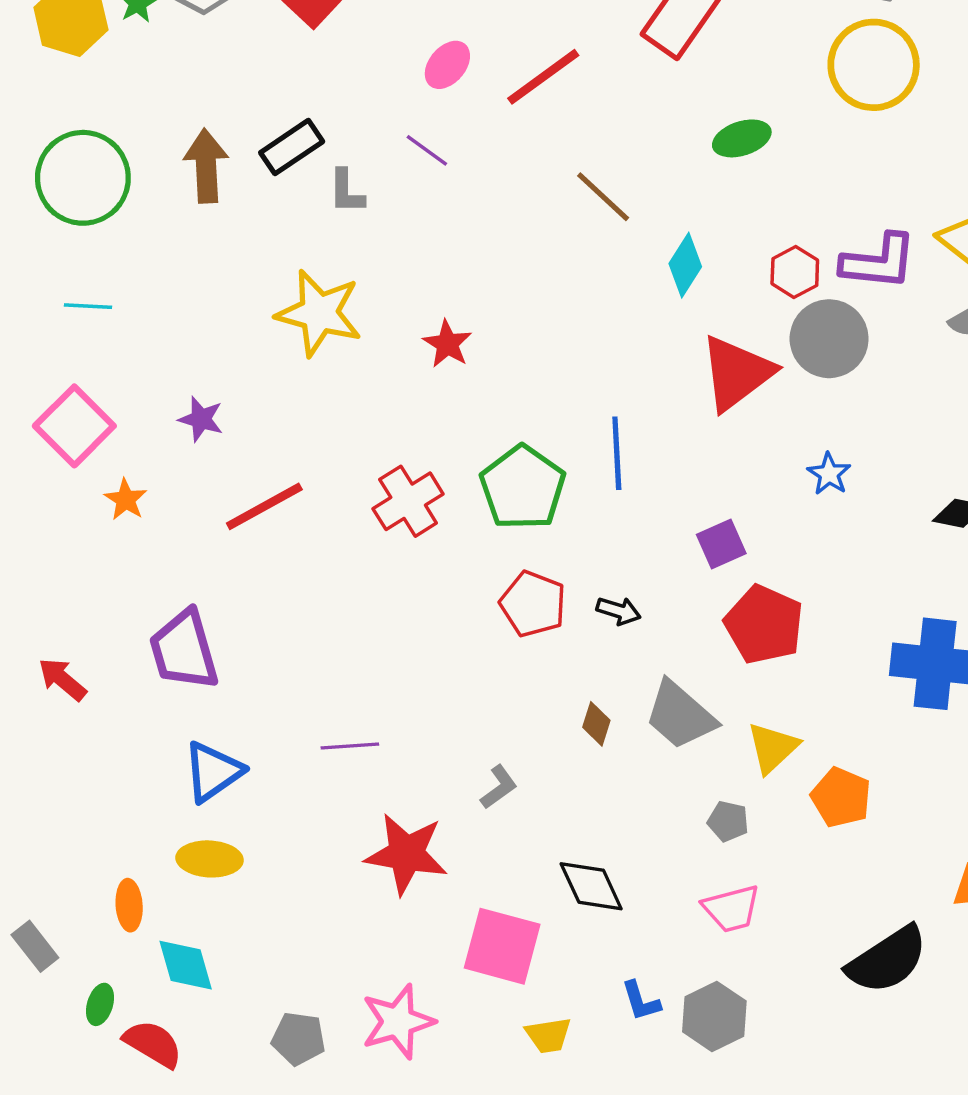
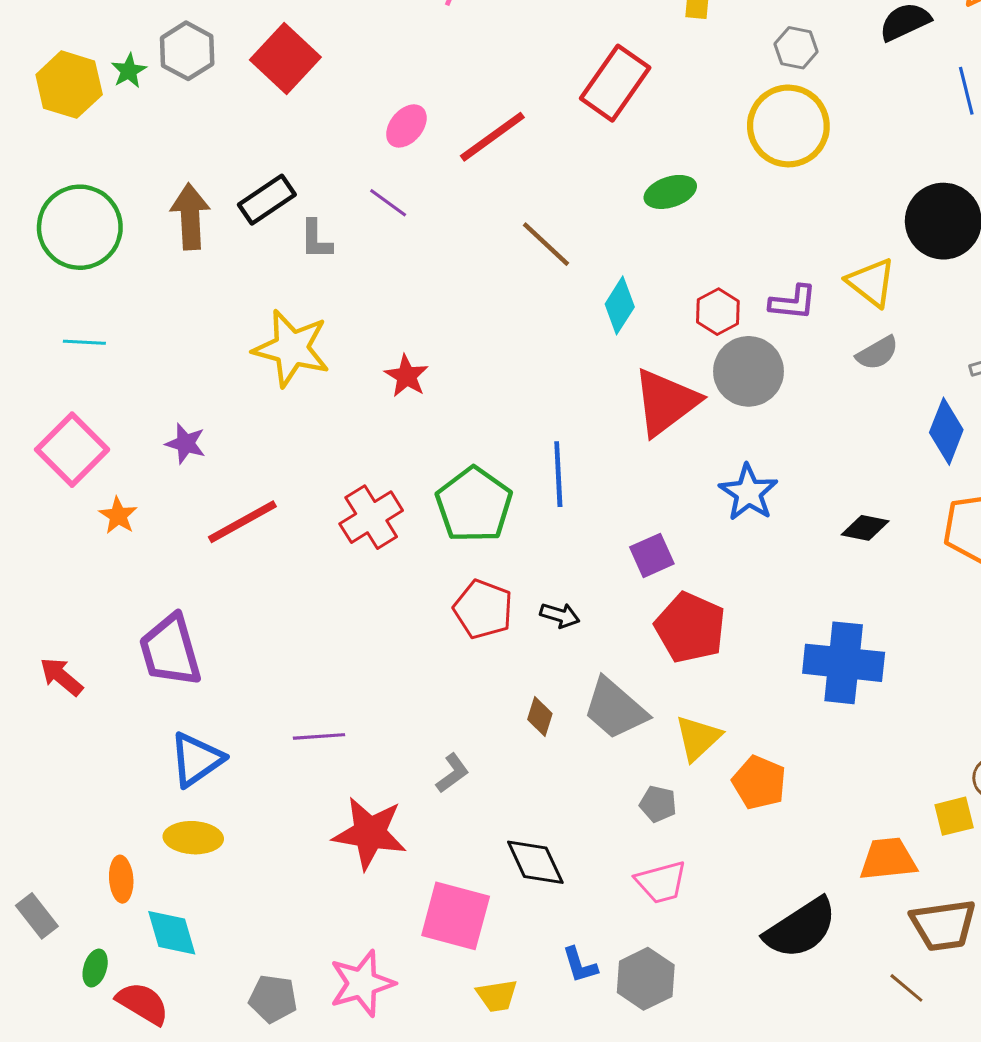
purple L-shape: (879, 262) -> (793, 302), size x0.7
blue star: (829, 474) -> (749, 493), size x1.5

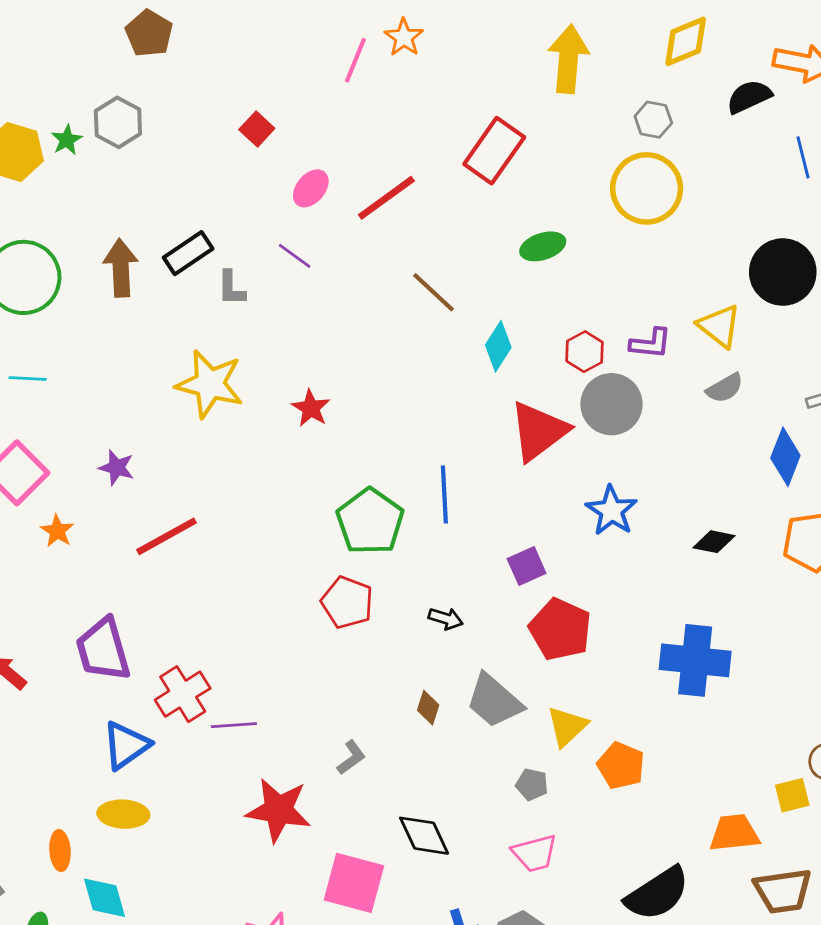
red square: (285, 58) -> (257, 129), moved, size x0.6
red cross: (371, 517) -> (183, 694), moved
red pentagon: (483, 609) -> (347, 602), moved

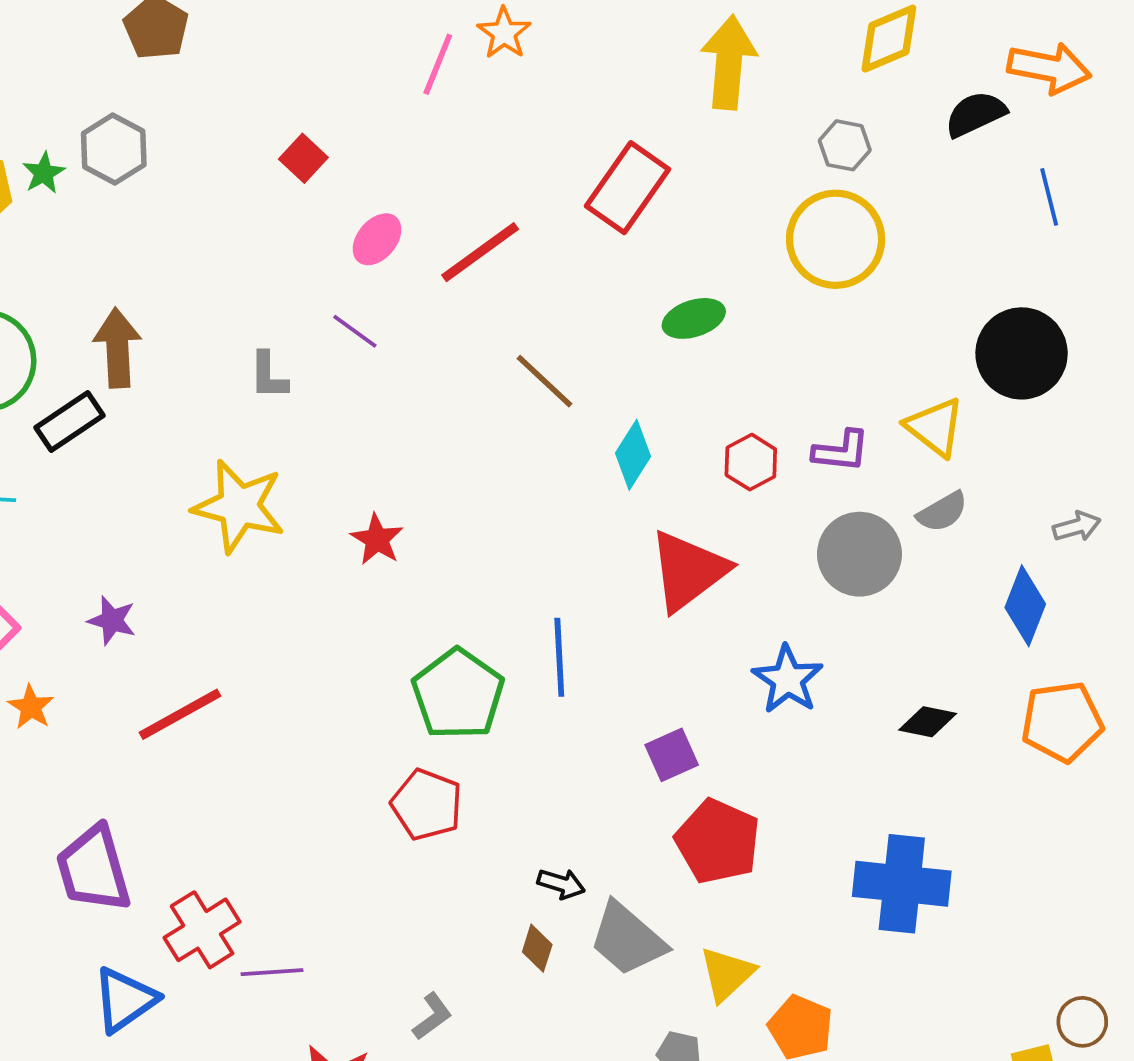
black rectangle: (188, 253) -> (70, 422), moved
gray circle: (612, 404) -> (859, 554), moved
black arrow: (446, 619) -> (561, 884), moved

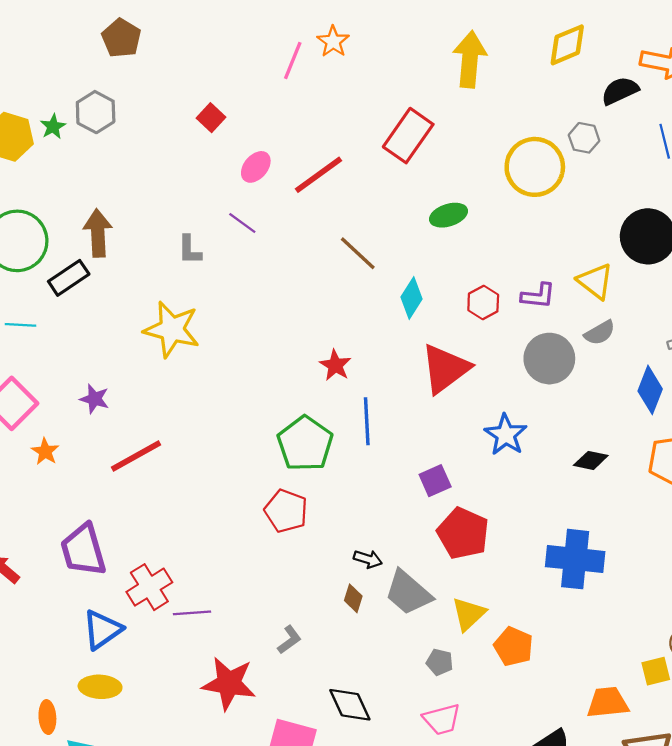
gray hexagon: (845, 145) -> (584, 138), moved
red star: (377, 539) -> (335, 365), moved

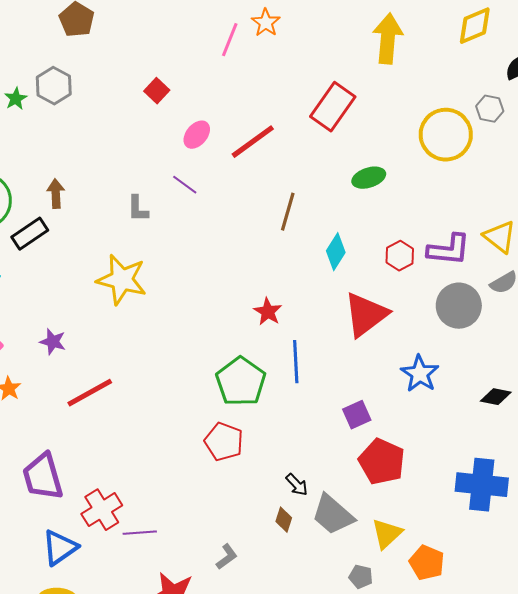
brown arrow: (98, 233) -> (56, 194), size x0.7
brown line: (358, 253) -> (288, 212), turned 63
purple L-shape: (538, 296) -> (449, 250), size x1.4
black arrow: (368, 559) -> (297, 485), turned 30

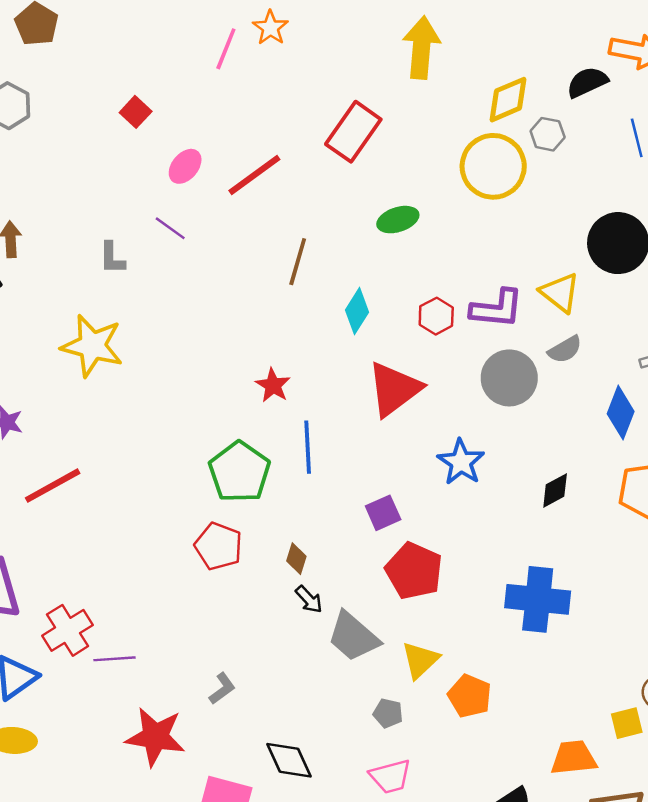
yellow diamond: (475, 26) -> (508, 100), moved
black diamond: (496, 397) -> (555, 491), turned -40
brown diamond: (284, 520) -> (296, 559), moved

